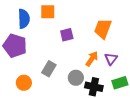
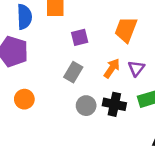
gray rectangle: (49, 69) -> (73, 72), moved
gray circle: (76, 78) -> (86, 106), moved

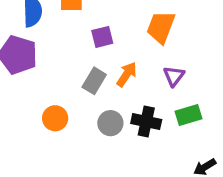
orange arrow: (112, 68) -> (127, 74), moved
orange circle: (24, 99) -> (55, 118), moved

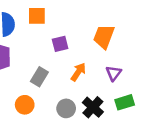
gray rectangle: (94, 81) -> (39, 77), moved
black cross: (146, 122) -> (93, 107), turned 30

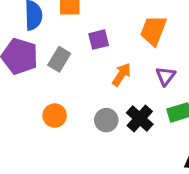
gray rectangle: (39, 77) -> (59, 59), moved

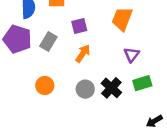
orange arrow: (121, 75) -> (83, 53), moved

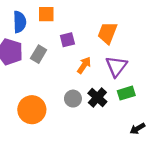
orange arrow: (83, 53) -> (84, 65), moved
purple triangle: (132, 55) -> (116, 66), size x1.5
orange circle: (45, 86) -> (32, 110), moved, size x1.6

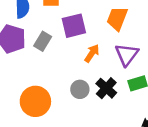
purple square: (67, 40) -> (74, 26), size x1.5

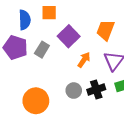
purple square: (74, 26) -> (69, 36), turned -30
black cross: (106, 88) -> (96, 89), turned 30

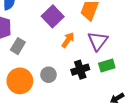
gray rectangle: (42, 50) -> (18, 46), moved
gray circle: (74, 91) -> (49, 75), moved

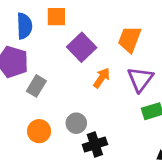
black cross: (80, 70) -> (95, 145), moved
orange circle: (20, 81) -> (39, 131), size x0.7

